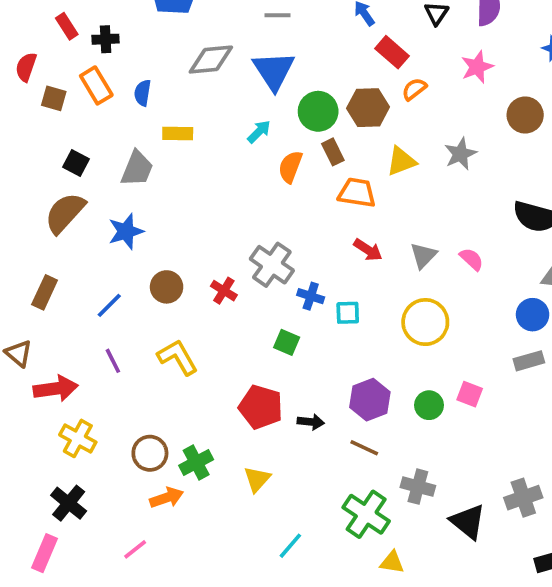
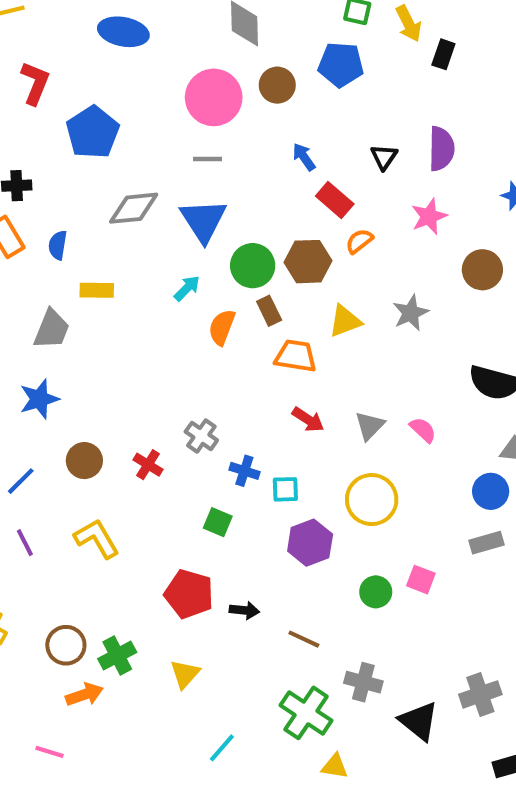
gray cross: (272, 265) -> (201, 436), size x0.7
purple hexagon: (370, 400) -> (310, 543), moved
pink line: (135, 549) -> (50, 752), turned 55

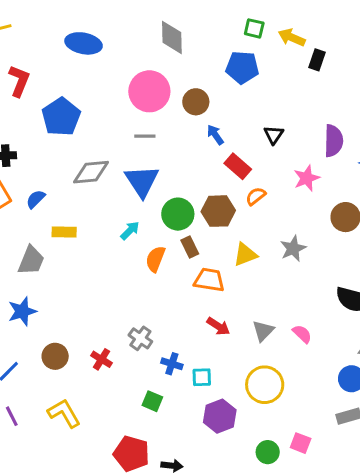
yellow arrow: (409, 24) -> (292, 37), turned 140
brown circle: (277, 85) -> (196, 102), moved
purple semicircle: (441, 149) -> (334, 141), moved
blue semicircle: (58, 245) -> (36, 199), turned 36

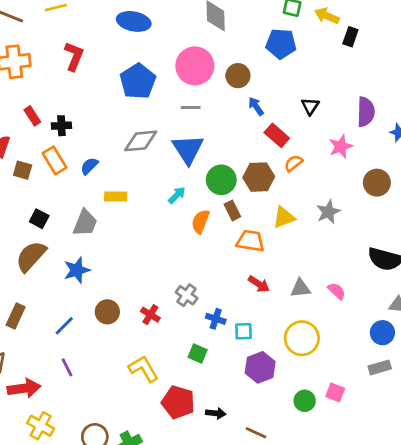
blue pentagon: (61, 117) -> (138, 81), moved
gray triangle: (263, 331) -> (300, 288), turned 40
yellow L-shape: (64, 413) -> (143, 369), moved

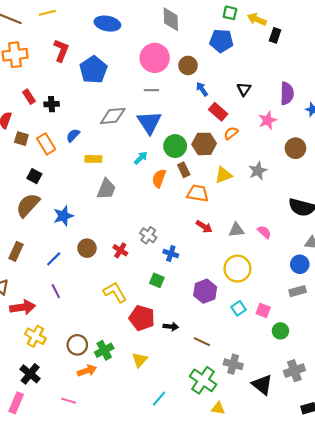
blue pentagon: (138, 81) -> (93, 70), moved
orange rectangle: (55, 160) -> (46, 144), moved
gray trapezoid: (85, 223) -> (106, 189), moved
cyan square: (243, 331) -> (239, 308), moved, turned -32
green circle: (305, 401) -> (280, 331), moved

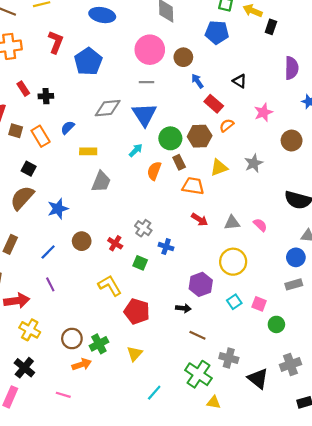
black triangle: (244, 89) -> (240, 81), turned -32
purple semicircle: (287, 93) -> (292, 68), moved
green square: (157, 280) -> (140, 263), moved
black arrow: (171, 327) -> (183, 308), moved

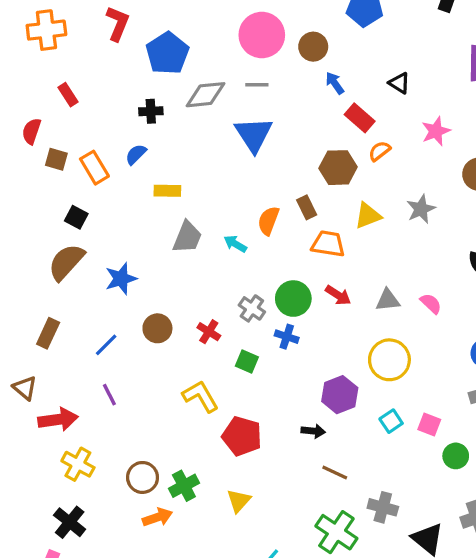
black cross: (46, 96) -> (151, 111), moved
gray diamond: (108, 108) -> (205, 95), moved
green circle: (170, 138) -> (293, 299), moved
cyan arrow: (136, 150) -> (235, 244), moved, turned -104

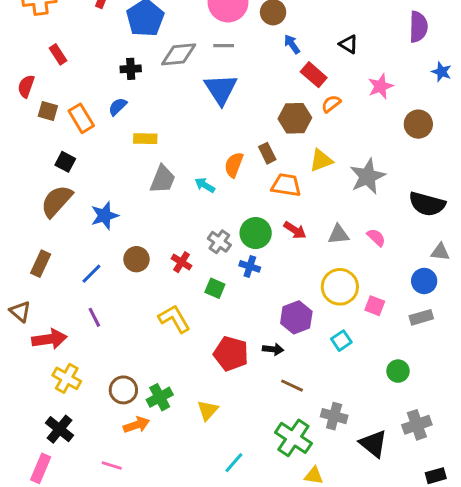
gray star: (421, 209) -> (367, 176), moved, size x1.4
pink square: (429, 424) -> (375, 306), moved
red pentagon: (242, 436) -> (231, 354), moved

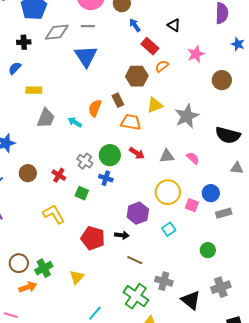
blue circle: (424, 281) -> (211, 193), moved

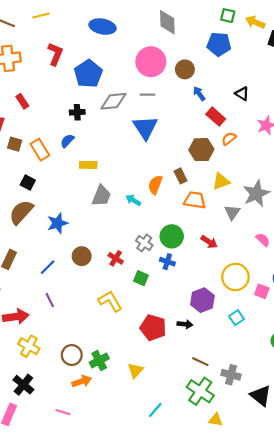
red arrow: (137, 153) -> (209, 242), moved
gray triangle: (167, 156) -> (232, 212), moved, turned -49
brown line: (135, 260) -> (200, 362), moved

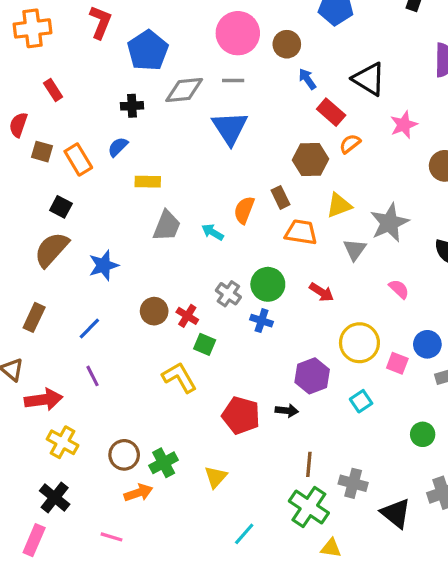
black triangle: (242, 94) -> (369, 79), size x1.6
brown circle: (82, 256) -> (154, 311), moved
green square: (141, 278) -> (205, 344), moved
brown line: (200, 362) -> (309, 464), turned 70

